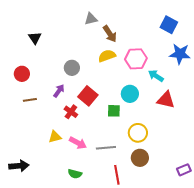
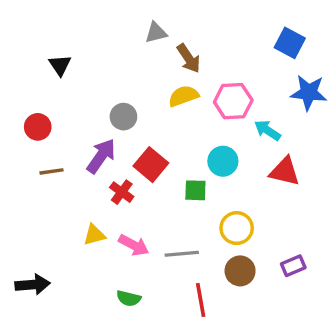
purple arrow: (59, 91) -> (101, 156), size x1.5
purple rectangle: (184, 170) -> (293, 266), moved

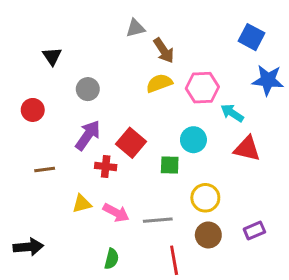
gray circle: (123, 117) -> (88, 89), moved
brown line: (51, 171) -> (45, 169), moved
red cross: (122, 192) -> (106, 167), turned -30
green semicircle: (129, 298) -> (112, 259), turned -90

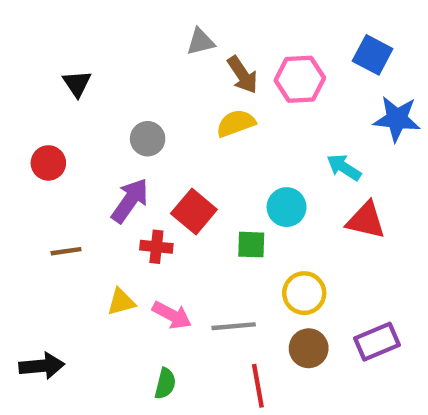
pink hexagon: (202, 88) -> (300, 79), moved
gray circle: (88, 89) -> (148, 139), moved
purple rectangle: (254, 231) -> (377, 342), size x1.4

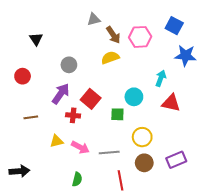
cyan arrow: (344, 167) -> (161, 78), turned 77

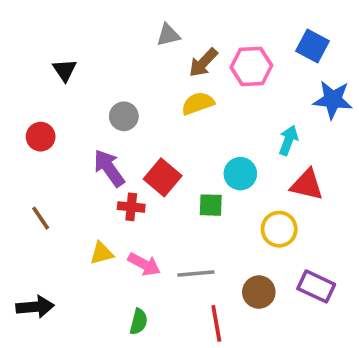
brown arrow: (113, 35) -> (203, 63), turned 78
purple arrow: (61, 94) -> (109, 168), turned -70
brown line: (31, 117) -> (41, 218), moved, turned 64
yellow circle: (142, 137) -> (279, 229), moved
purple rectangle: (176, 160) -> (316, 286), turned 48

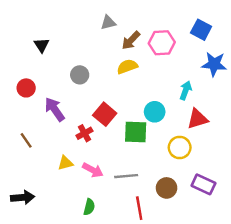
purple arrow: (109, 168) -> (55, 109), moved
red triangle: (307, 185) -> (197, 119), turned -30
green square: (211, 205) -> (136, 132), size x1.5
red cross: (131, 207) -> (84, 133), turned -35

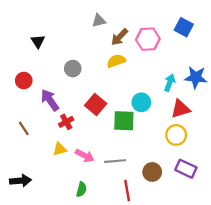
blue star: (214, 64) -> (196, 77), moved
red cross: (84, 133) -> (66, 122), moved
yellow circle: (180, 147) -> (176, 135), moved

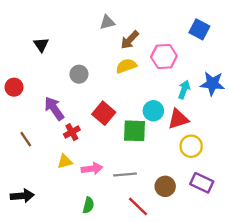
pink hexagon: (148, 39) -> (164, 56), moved
red circle: (24, 81) -> (14, 87), moved
red triangle: (180, 109) -> (178, 119), moved
pink arrow: (85, 156) -> (92, 169), turned -36
red line: (127, 190) -> (138, 206), turned -36

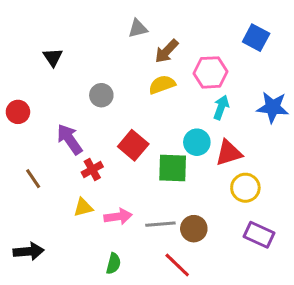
cyan arrow: (184, 90) -> (221, 107), moved
brown circle: (165, 186) -> (194, 229), moved

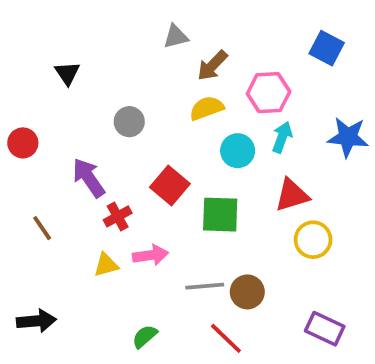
cyan circle: (197, 142) -> (238, 151), moved
pink arrow: (118, 217) -> (151, 255), moved
purple rectangle: (259, 235) -> (325, 329), moved
green semicircle: (113, 264) -> (145, 336), turned -145

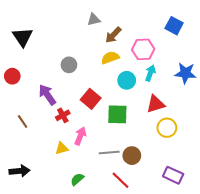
black triangle: (67, 73) -> (23, 37), moved, size x1.5
pink arrow: (151, 255) -> (80, 136), turned -60
yellow triangle: (106, 265) -> (62, 148), moved

